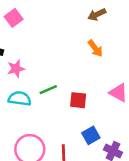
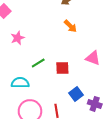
pink star: (16, 69) -> (18, 38), moved
cyan semicircle: (20, 99) -> (20, 83), moved

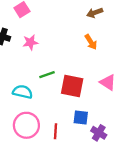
red square: (62, 68) -> (72, 86), size x1.5
blue square: (76, 94) -> (81, 118), turned 32

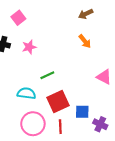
red square: (72, 86) -> (58, 101), moved, turned -30

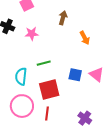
brown arrow: (86, 14) -> (63, 18), moved, turned 120
cyan semicircle: (26, 93) -> (21, 76), turned -102
blue square: (82, 112) -> (75, 75), moved

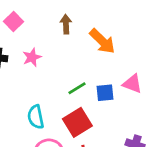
orange arrow: (85, 38) -> (102, 41), size x1.5
green line: (44, 63) -> (77, 88), moved

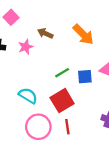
brown arrow: (66, 24) -> (45, 33), moved, turned -64
cyan semicircle: (36, 117) -> (28, 96), turned 132

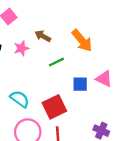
green line: (62, 73) -> (56, 62), moved

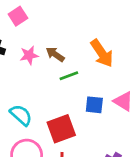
brown arrow: (43, 36) -> (55, 54), moved

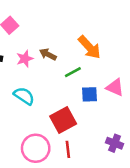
green line: (69, 76) -> (73, 72), moved
cyan semicircle: (21, 115) -> (24, 96), moved

